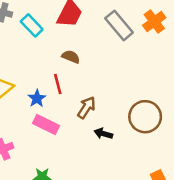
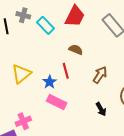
brown arrow: (86, 108) -> (100, 75), moved
black arrow: (103, 134) -> (101, 109), turned -136

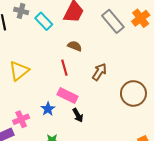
blue star: (50, 82) -> (48, 109), moved
pink rectangle: (57, 102) -> (67, 96), moved
black arrow: (101, 109) -> (78, 115), moved

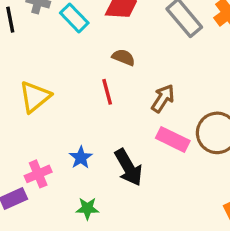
pink rectangle: (67, 96) -> (173, 139), moved
black arrow: (78, 115) -> (128, 167), size x1.6

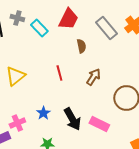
brown semicircle: (124, 57) -> (81, 46), moved, turned 56
pink rectangle: (173, 139) -> (99, 124), moved

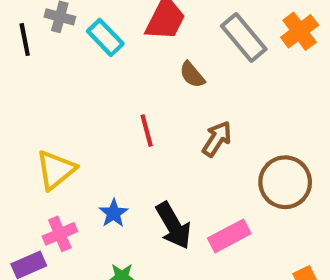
brown semicircle: (81, 46) -> (192, 75), turned 152
yellow triangle: (15, 76) -> (56, 170), moved
pink rectangle: (99, 124) -> (229, 236), turned -54

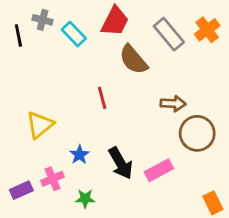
brown semicircle: (192, 75) -> (133, 60), size x1.6
brown arrow: (217, 139) -> (173, 104), moved, turned 60
pink cross: (60, 234) -> (52, 179), moved

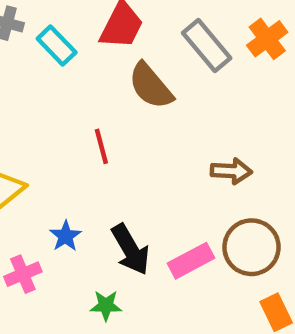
brown arrow: (173, 104) -> (231, 171), moved
brown circle: (197, 133) -> (252, 247), moved
green star: (85, 199) -> (106, 305), moved

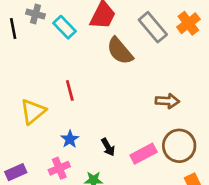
red line: (101, 146) -> (70, 90), moved
black arrow: (130, 249) -> (108, 147), size x0.6
pink cross: (23, 274) -> (59, 168), moved

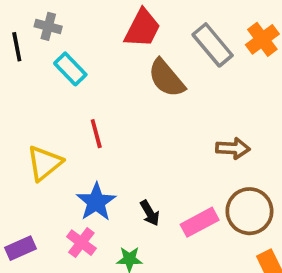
cyan rectangle: (65, 27) -> (70, 69), moved
blue star: (70, 139) -> (96, 202), size x1.5
pink cross: (59, 168) -> (81, 243), turned -30

